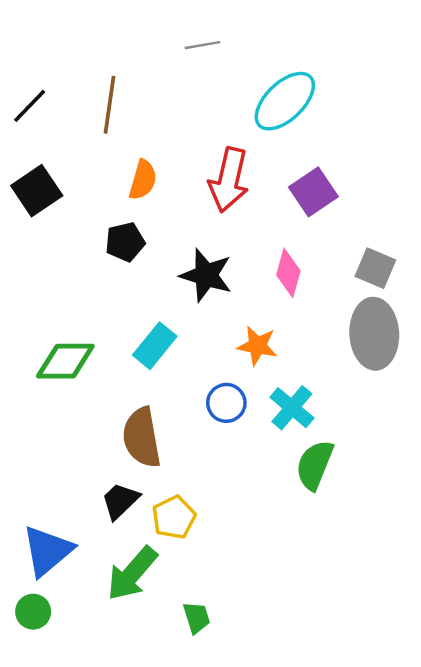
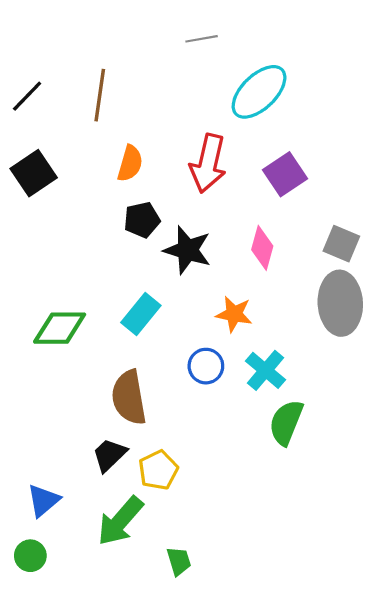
gray line: (202, 45) -> (202, 39), moved
black pentagon: (125, 242) -> (142, 220), moved
blue triangle: (47, 551) -> (43, 500), size x0.7

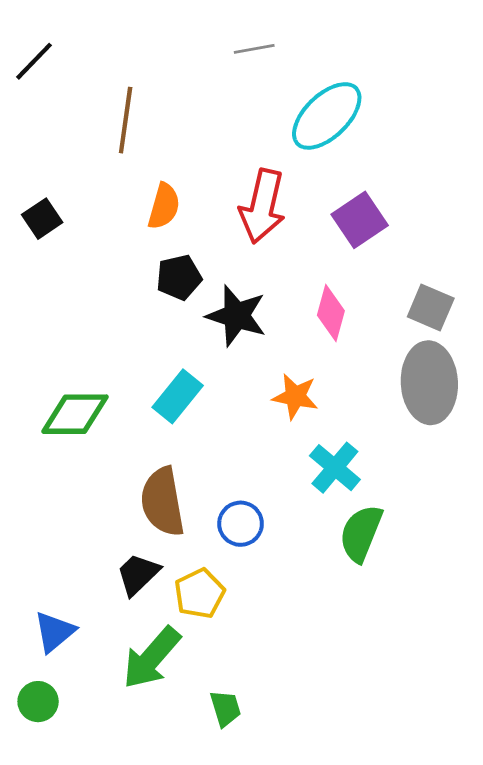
black line: (27, 96) -> (34, 61), moved
black square: (34, 173) -> (42, 219), size x0.7
blue circle: (206, 366) -> (241, 524), moved

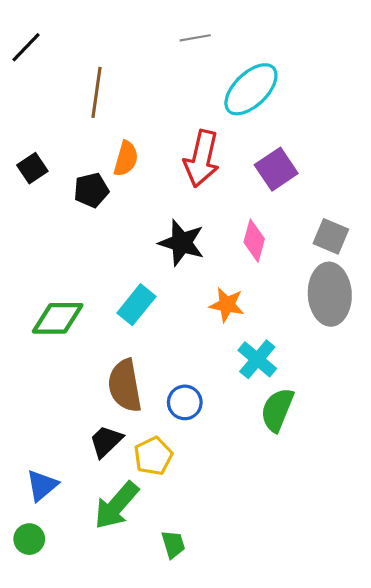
black pentagon: (179, 277) -> (91, 190), moved

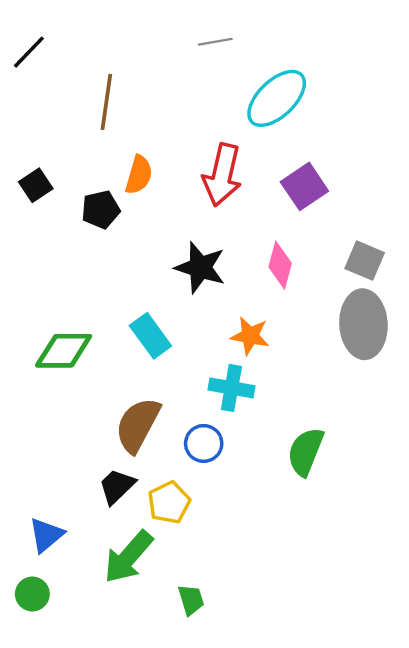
cyan rectangle: (136, 305) -> (150, 336), turned -75
cyan cross: (257, 359) -> (231, 388), moved, turned -30
brown semicircle: (125, 386) -> (138, 425), turned 38

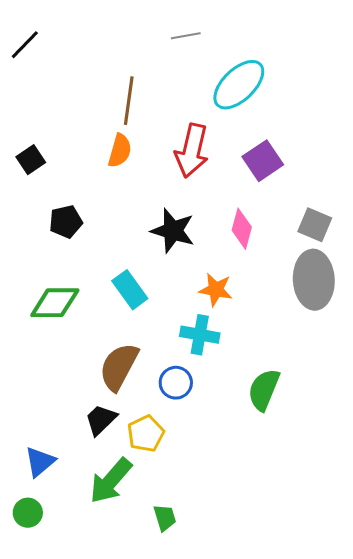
brown line: (106, 102) -> (129, 101), moved
black pentagon: (101, 210) -> (66, 222), moved

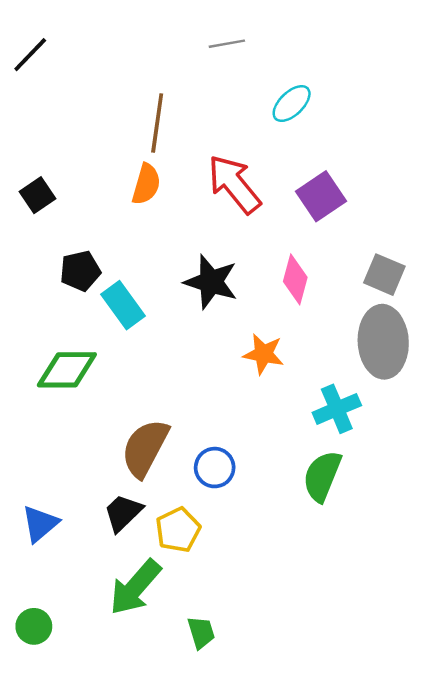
cyan ellipse: (239, 85) -> (292, 104), size x0.6
red arrow: (192, 151) -> (234, 184), turned 128
cyan rectangle: (130, 290) -> (123, 305), moved
cyan cross: (200, 335) -> (337, 409), moved, turned -33
blue triangle: (40, 462) -> (40, 524), moved

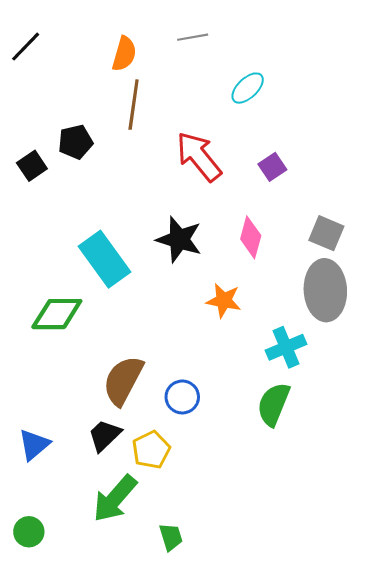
orange semicircle: (146, 184) -> (124, 54), moved
purple square: (321, 196) -> (272, 167), size x0.7
black pentagon: (80, 271) -> (75, 142), moved
cyan rectangle: (123, 305) -> (105, 259), size x1.4

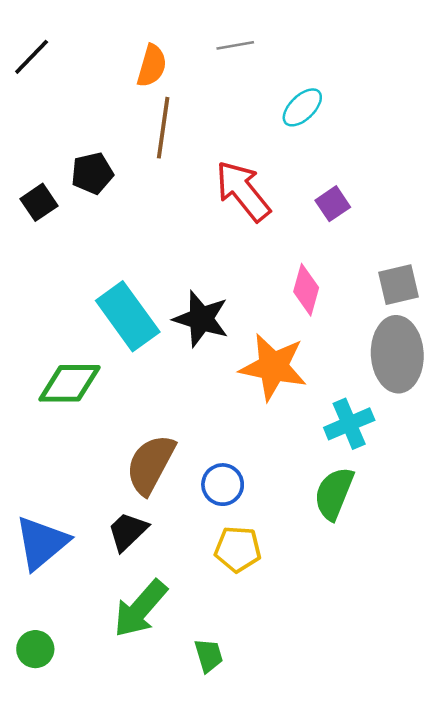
gray square: (326, 233) -> (399, 285), turned -36
black star: (179, 239) -> (201, 319), moved
orange star: (224, 301) -> (273, 367), size x1.6
blue triangle: (34, 445) -> (42, 543), size x1.4
yellow pentagon: (151, 450) -> (238, 549), moved, turned 30

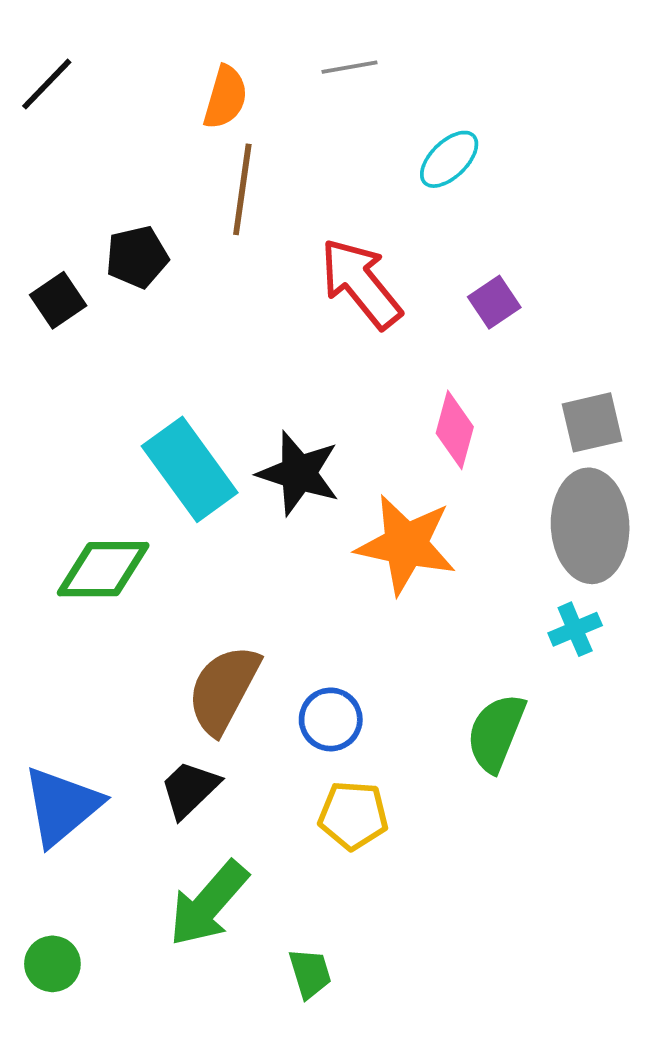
cyan cross: (349, 424) -> (575, 629), moved, size x0.7

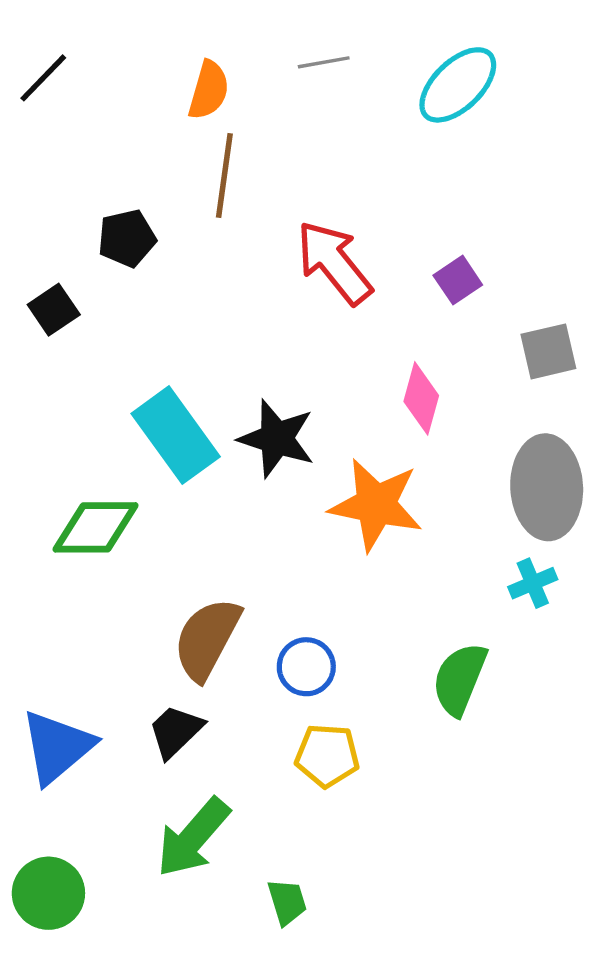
cyan ellipse: (449, 159) -> (458, 85), moved, size x1.4
black square: (58, 300) -> (54, 310), moved
gray square: (592, 422) -> (548, 351), moved
green circle: (52, 964) -> (48, 893), size x1.4

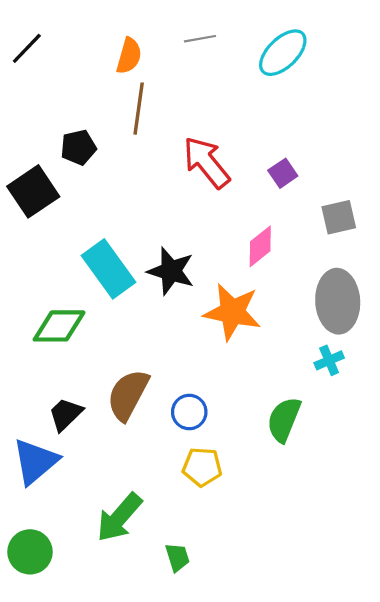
black square: (54, 310) -> (33, 191), size x1.6
pink diamond: (421, 398) -> (260, 246), turned 36
black trapezoid: (176, 731) -> (66, 414), moved

